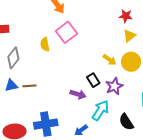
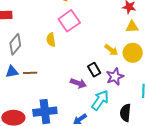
yellow triangle: (129, 36) -> (132, 27), turned 32
yellow semicircle: (45, 44) -> (51, 40), moved
black semicircle: (126, 122) -> (125, 113), turned 36

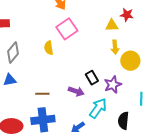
yellow triangle: (132, 27) -> (112, 25), moved
yellow arrow: (111, 50) -> (115, 47), moved, turned 48
brown line: (30, 73) -> (42, 94), moved

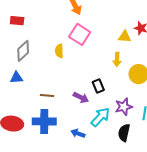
pink square: (67, 29) -> (80, 34), turned -30
yellow arrow: (115, 47) -> (117, 59), moved
purple star: (113, 85) -> (124, 107), moved
blue arrow: (78, 127) -> (78, 133), turned 48

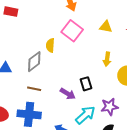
yellow triangle: (125, 37) -> (106, 27), moved
gray diamond: (23, 51) -> (34, 62), moved

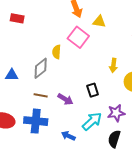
yellow triangle: (106, 27) -> (99, 21), moved
purple arrow: (68, 94) -> (65, 99), moved

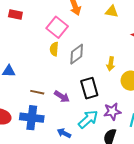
yellow triangle: (99, 21) -> (112, 11), moved
pink square: (78, 37) -> (57, 27), moved
gray diamond: (41, 68) -> (77, 54), moved
black rectangle: (93, 90) -> (89, 88), size x1.5

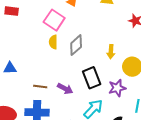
purple star: (112, 111) -> (117, 88), moved

